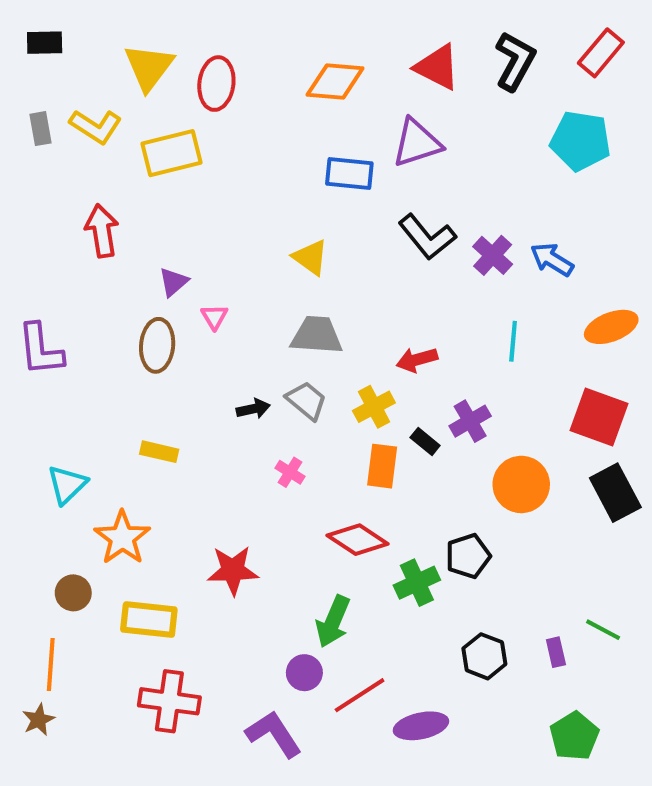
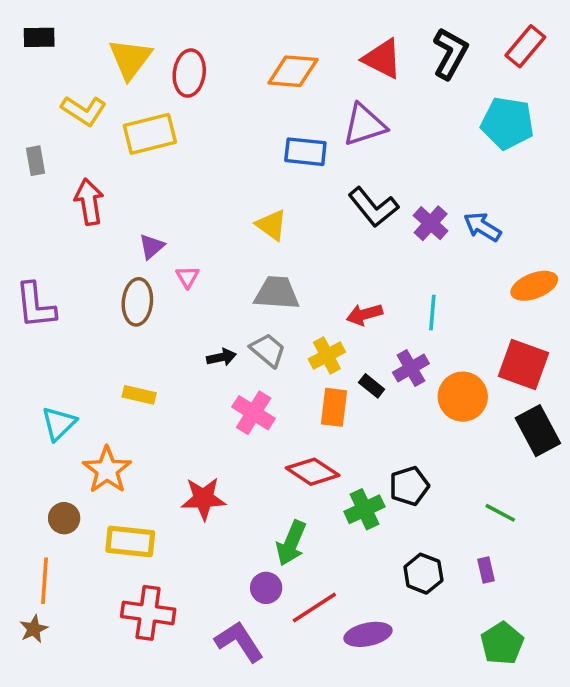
gray rectangle: (40, 129) -> (35, 161), moved
cyan line: (513, 341) -> (432, 313), moved
pink cross: (290, 472) -> (254, 413), size x1.6
orange circle: (521, 484) -> (463, 397), moved
green line: (603, 630) -> (500, 513), moved

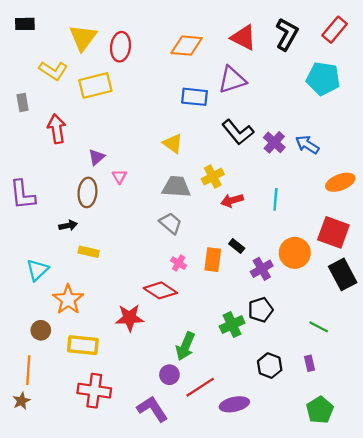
yellow cross: (327, 355) -> (213, 177), moved
black arrow: (221, 357) -> (68, 226), moved
purple cross: (411, 368) -> (262, 269), moved
pink cross: (254, 413) -> (179, 263), moved, size x0.6
red diamond: (313, 472) -> (160, 290), moved

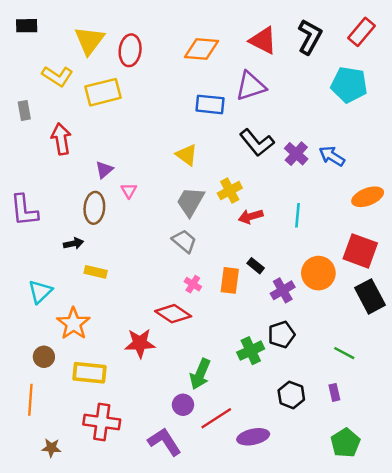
gray trapezoid: (176, 187) -> (190, 202), turned -64
brown star: (21, 401) -> (51, 448), moved, turned 30

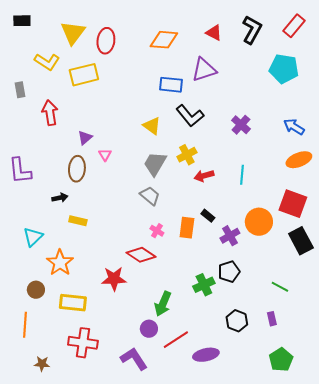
red triangle: (263, 40) -> (214, 33), size x0.7
black L-shape: (257, 143) -> (190, 116), moved
blue arrow: (332, 156) -> (294, 127), moved

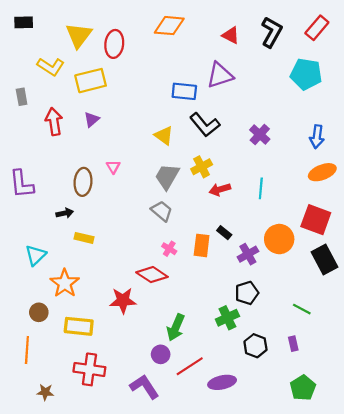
orange diamond: (164, 40) -> (169, 26), moved
blue arrow: (294, 127) -> (317, 137), turned -115
purple triangle: (85, 138) -> (92, 119), moved
green cross: (204, 285) -> (227, 318), moved

